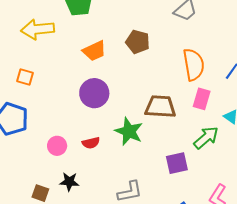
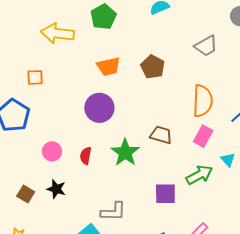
orange square: (25, 77) -> (35, 77), turned -30
brown trapezoid: (160, 107) -> (161, 135), size x0.7
red semicircle: (91, 143) -> (86, 156), turned 102

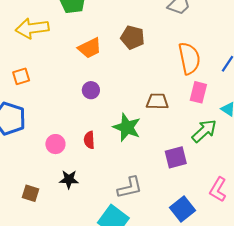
purple circle: (99, 108) -> (91, 90), size x0.6
brown square: (26, 194) -> (30, 193), moved

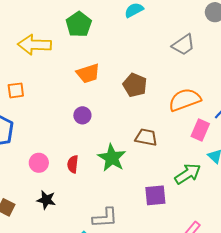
brown pentagon: (133, 37) -> (135, 85), moved
orange semicircle: (189, 58) -> (185, 100), turned -108
pink rectangle: (198, 92) -> (200, 130), moved

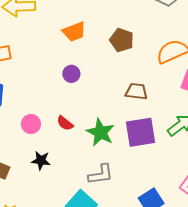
green star: (112, 158) -> (101, 132), moved
red semicircle: (73, 164) -> (65, 123), turned -54
purple square: (155, 195) -> (141, 132), moved, size x1.4

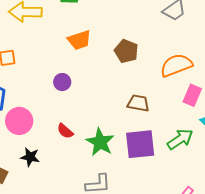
purple circle: (71, 74) -> (62, 82), moved
pink circle: (31, 124) -> (19, 121), moved, size x1.4
black star: (41, 161) -> (30, 157), moved

